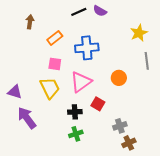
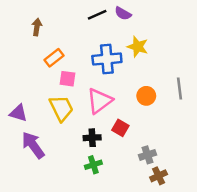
yellow star: (139, 33) -> (138, 47), moved, turned -30
orange rectangle: (55, 38) -> (54, 58), moved
gray line: (147, 61) -> (179, 88), moved

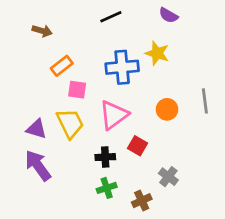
purple semicircle: (123, 13) -> (168, 15), moved
brown arrow: (37, 27) -> (42, 31), turned 98
purple triangle: (18, 113) -> (36, 129), moved
gray cross: (147, 155) -> (168, 177), turned -35
brown cross: (159, 176) -> (142, 201), moved

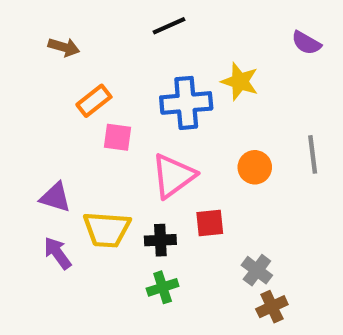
purple semicircle: (168, 15) -> (306, 43), moved
yellow trapezoid: (70, 123) -> (107, 229), moved, turned 120
red square: (138, 146) -> (210, 223), turned -36
purple arrow: (38, 165) -> (57, 253), size x0.7
brown cross: (142, 201) -> (272, 307), moved

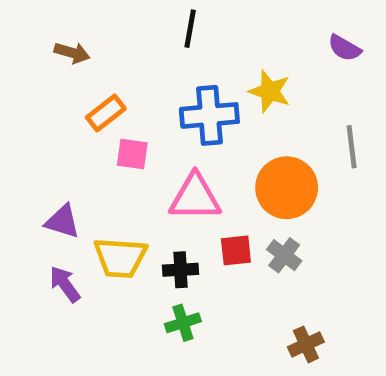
black line: (169, 26) -> (190, 29), turned -56
gray line: (313, 154) -> (352, 147), moved
orange circle: (255, 167) -> (287, 188), size x1.6
pink triangle: (173, 176) -> (195, 197), turned 36
gray cross: (257, 270) -> (284, 255), moved

